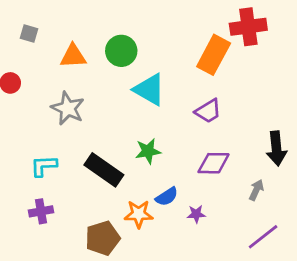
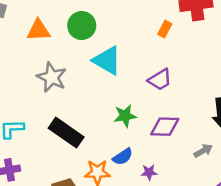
orange rectangle: (214, 55) -> (165, 29), size x0.5
gray star: (68, 108) -> (52, 77), moved
green star: (148, 151) -> (125, 116), moved
gray arrow: (256, 190) -> (203, 151), turned 36

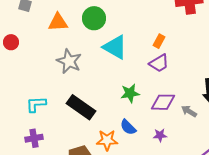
orange rectangle: (165, 29) -> (159, 41), moved
gray arrow: (203, 151) -> (189, 111), moved, turned -119
blue semicircle: (123, 157) -> (128, 127), turned 78
purple star: (149, 172) -> (160, 135), moved

